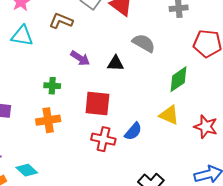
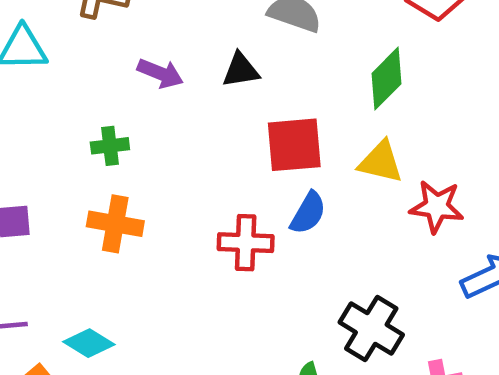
red square: (97, 103) -> (294, 145), moved
orange cross: (48, 120) -> (115, 224), turned 30
red star: (206, 127) -> (437, 207), moved

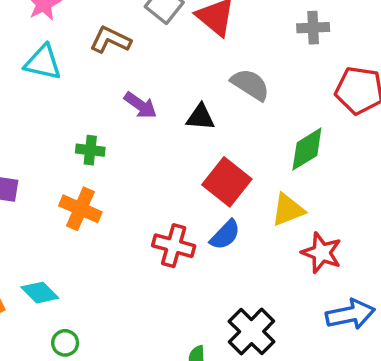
red square: (294, 145) -> (227, 182), turned 30
yellow triangle: (381, 162) -> (288, 210), turned -48

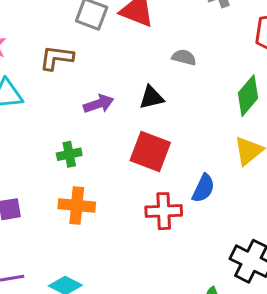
gray semicircle: (250, 85) -> (184, 57), size x0.7
purple arrow: (140, 105) -> (99, 104), turned -36
red square: (227, 182) -> (150, 152), moved

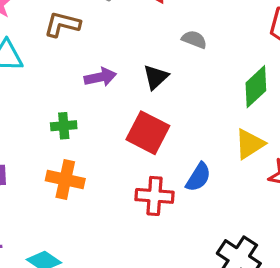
black triangle: (152, 98) -> (156, 77), turned -36

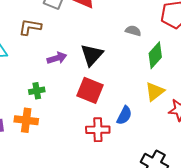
gray semicircle: (194, 39) -> (133, 31), moved
black triangle: (156, 77) -> (92, 55), size x1.4
orange cross: (65, 180) -> (26, 120), moved

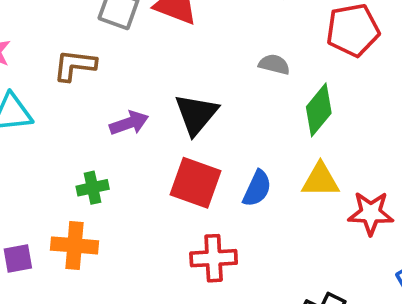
yellow triangle: (155, 92) -> (320, 180), turned 40
blue semicircle: (124, 115) -> (257, 188), moved

